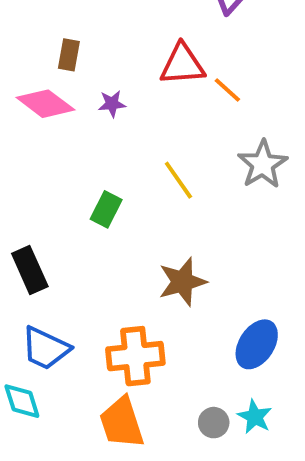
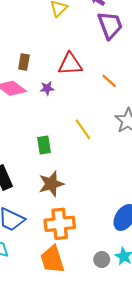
red triangle: (182, 65) -> (70, 64), moved
green rectangle: (106, 209) -> (44, 145), turned -36
brown star: (182, 282) -> (51, 184), moved

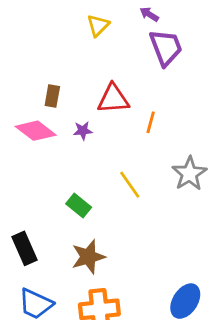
orange line: (109, 81) -> (151, 122), moved, turned 63
green rectangle: (44, 145) -> (79, 205), turned -42

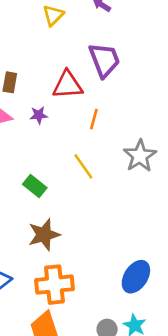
purple trapezoid: (166, 48) -> (104, 60), moved
orange line: (151, 122) -> (94, 119), moved

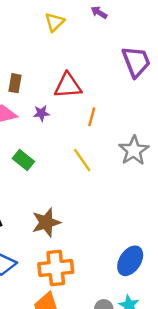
purple trapezoid: (104, 60) -> (136, 62), moved
green rectangle: (35, 186) -> (23, 160), moved

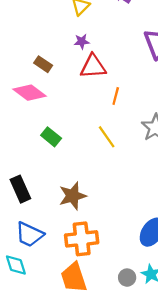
brown rectangle: (15, 83) -> (43, 64), turned -66
purple star: (41, 113) -> (82, 42), moved

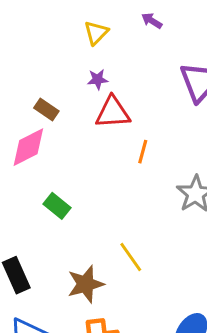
pink diamond: (29, 93) -> (28, 147), turned -64
yellow line: (107, 137) -> (131, 257), moved

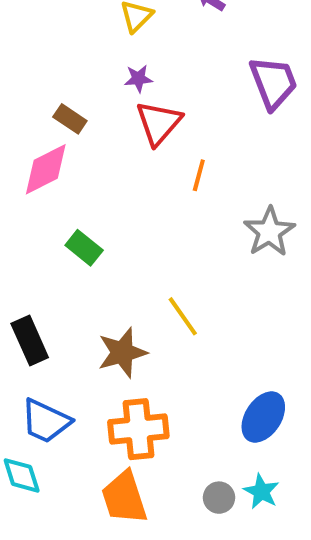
red triangle: (113, 113) -> (159, 123), turned -45

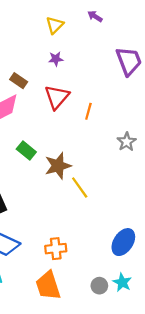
red triangle: (159, 123) -> (57, 97), moved
gray star: (269, 232) -> (127, 142), size x0.7
brown star: (122, 353) -> (58, 166), moved
orange cross: (138, 429) -> (56, 249), size x0.7

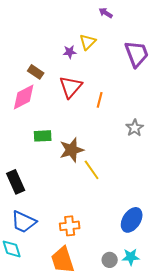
yellow triangle: (55, 25) -> (88, 42), moved
green rectangle: (26, 150) -> (43, 136), turned -42
cyan star: (122, 282) -> (131, 257), turned -30

